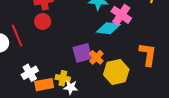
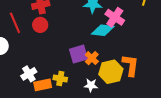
red line: (17, 36) -> (15, 23), moved
orange L-shape: (148, 54) -> (130, 65), moved
white star: (71, 87) -> (91, 85), moved

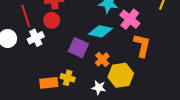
cyan diamond: (103, 30) -> (101, 31), moved
purple square: (78, 54) -> (78, 48), moved, turned 36
orange L-shape: (130, 65) -> (142, 45), moved
white cross: (29, 74) -> (36, 38), moved

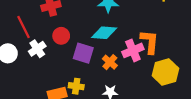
pink cross: (130, 19) -> (133, 50), moved, turned 36
red circle: (52, 20) -> (61, 36), moved
yellow hexagon: (121, 75) -> (165, 72), moved

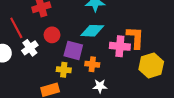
pink cross: (133, 50) -> (120, 46), turned 30
orange cross: (110, 62) -> (92, 64), moved, turned -32
yellow cross: (76, 86) -> (64, 70), moved

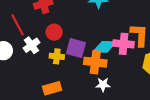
cyan diamond: (92, 31) -> (105, 47), moved
orange cross: (92, 64) -> (95, 62), size x1.5
yellow cross: (64, 70) -> (57, 56), moved

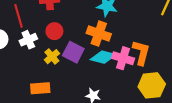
yellow cross: (57, 56) -> (52, 57), turned 32
orange cross: (95, 62) -> (99, 34), moved

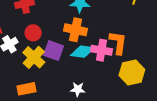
yellow cross: (52, 57) -> (34, 57), size x1.5

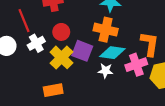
pink cross: (102, 50) -> (136, 65), moved, turned -30
white star: (78, 89) -> (106, 71), moved

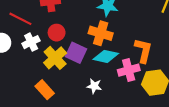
red line: (24, 21) -> (20, 19), turned -45
white star: (106, 71) -> (94, 86), moved
orange rectangle: (53, 90) -> (45, 90), turned 54

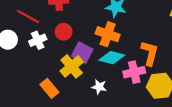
yellow cross: (55, 58) -> (72, 66), moved

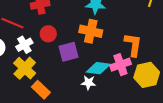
purple square: (82, 53) -> (69, 52), turned -36
cyan diamond: (112, 58) -> (98, 68), moved
yellow cross: (72, 66) -> (25, 68), moved

